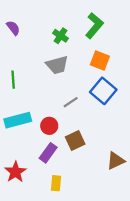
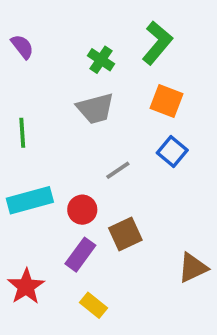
blue square: (103, 91) -> (172, 152), size x0.7
yellow rectangle: (56, 183) -> (94, 305), turned -56

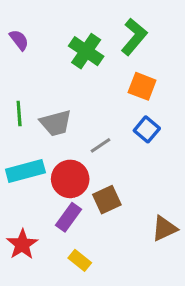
green cross: (101, 60) -> (86, 51), size x1.5
gray trapezoid: (95, 108) -> (56, 123), moved
red circle: (82, 210) -> (70, 179), size x1.5

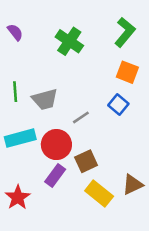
green L-shape: (134, 37) -> (125, 32), moved
orange square: (142, 86) -> (127, 72), moved
yellow rectangle: (80, 260) -> (99, 194), moved, size x1.5

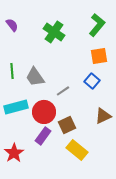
orange square: (127, 72) -> (99, 56), turned -30
gray trapezoid: (45, 99) -> (35, 77), turned 70
brown triangle: (133, 185) -> (103, 116), moved

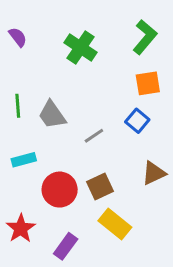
cyan rectangle: (16, 107) -> (24, 160), size x0.7
red circle: (44, 112) -> (60, 190), moved
purple rectangle: (43, 136) -> (66, 246), moved

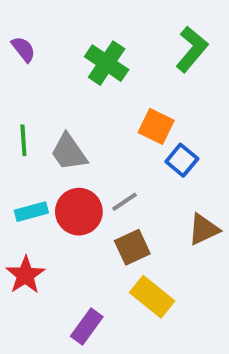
orange square: (148, 83) -> (156, 126), moved, turned 35
gray line: (94, 136) -> (124, 202), moved
red circle: (60, 190) -> (79, 212), moved
red star: (21, 228) -> (25, 275), moved

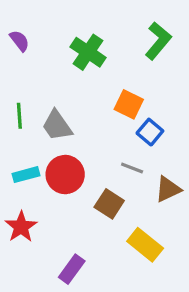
gray line: (124, 202) -> (132, 168), moved, turned 55
brown square: (132, 247) -> (109, 204), turned -32
yellow rectangle: (152, 297) -> (145, 245), moved

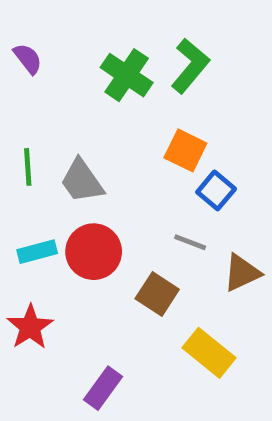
green L-shape: (158, 41) -> (190, 66), moved

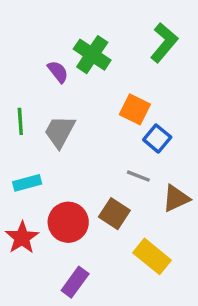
purple semicircle: (28, 59) -> (58, 72), moved
green L-shape: (190, 66) -> (164, 43), moved
gray trapezoid: (82, 181) -> (60, 132), turned 63
red circle: (94, 252) -> (68, 222), moved

